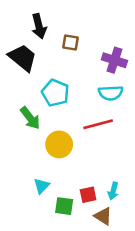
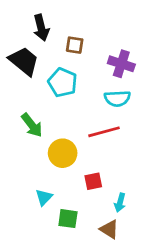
cyan pentagon: (55, 93) -> (63, 82), moved
red square: (88, 195) -> (93, 181), moved

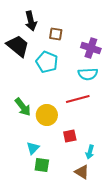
green arrow: (32, 125) -> (23, 107), moved
green square: (68, 219) -> (42, 165), moved

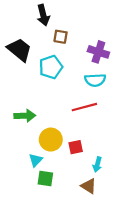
black arrow: (31, 21) -> (43, 15), moved
cyan pentagon: (47, 62) -> (51, 67), turned 30
green arrow: (23, 107) -> (25, 116), turned -54
yellow circle: (47, 115) -> (51, 140), moved

